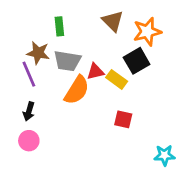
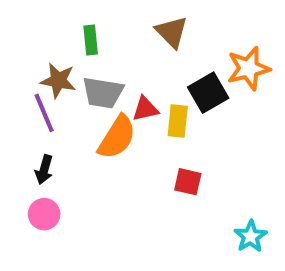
orange star: (147, 32) -> (249, 68), moved
yellow rectangle: (117, 79) -> (178, 121), turned 60
cyan star: (164, 155) -> (251, 236), turned -30

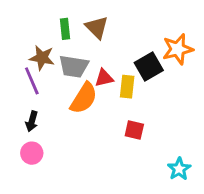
brown triangle: (172, 32) -> (97, 27), moved

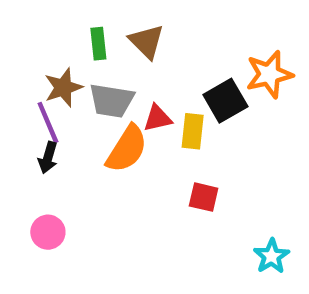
brown star: (42, 58) -> (63, 87), turned -30
black arrow: (32, 121) -> (48, 158), moved

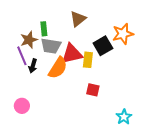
brown triangle: (147, 41) -> (78, 19), moved, turned 36
green rectangle: (98, 44) -> (44, 29), moved
red triangle: (158, 118) -> (72, 54), size x1.6
black arrow: (48, 158) -> (33, 66), moved

